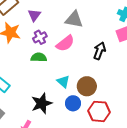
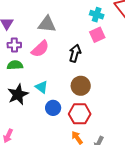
purple cross: (40, 37) -> (14, 45), turned 32
brown circle: (87, 86) -> (81, 86), moved
black star: (42, 103) -> (18, 94), moved

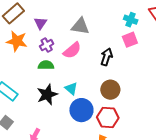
purple cross: (14, 45) -> (47, 45), turned -32
blue circle: (53, 108) -> (81, 110), size x1.5

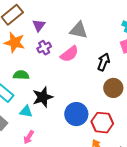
green semicircle: (46, 65) -> (21, 75), moved
cyan triangle: (71, 89) -> (26, 111), moved, turned -32
brown circle: (110, 90) -> (113, 88), moved

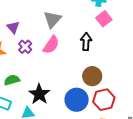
gray triangle: (79, 30) -> (52, 19), turned -42
brown circle: (113, 88) -> (92, 76), moved

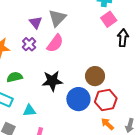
purple triangle: (13, 27) -> (36, 22), moved
black arrow: (86, 42) -> (123, 38), moved
black star: (39, 94) -> (52, 81), moved, turned 30

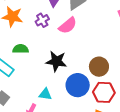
cyan triangle: (29, 111) -> (45, 94), moved

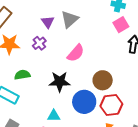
pink semicircle: (68, 25) -> (76, 53), moved

